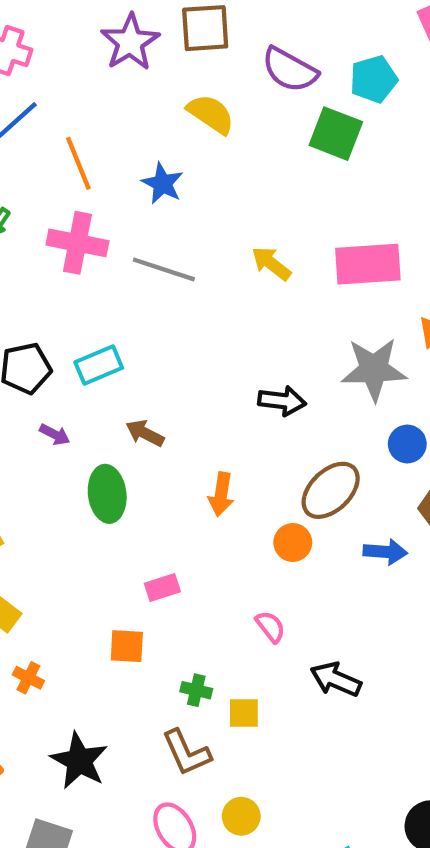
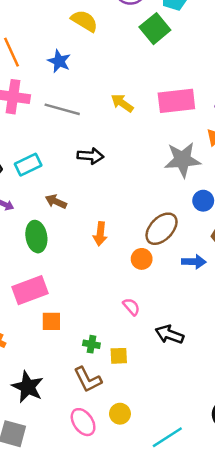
green square: (336, 134) -> (155, 29), turned 32
black arrow: (282, 401) -> (90, 156), moved
pink rectangle: (162, 588) -> (30, 290), moved, size x1.8

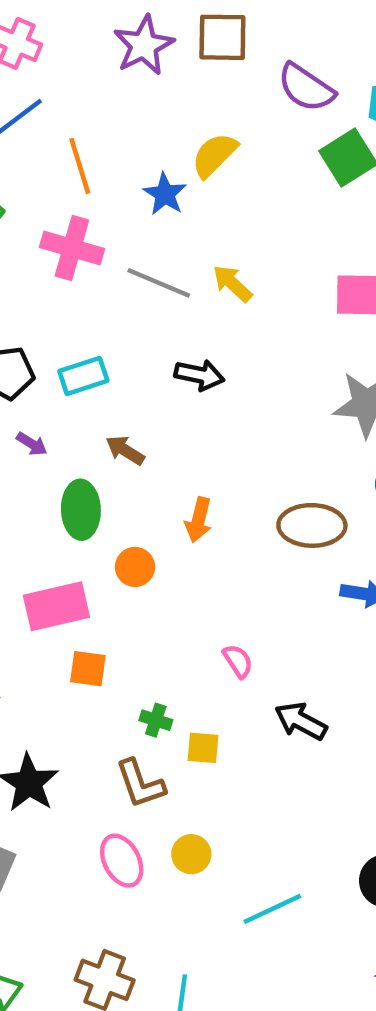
yellow semicircle: (84, 21) -> (214, 155), moved, turned -84
yellow arrow: (122, 103) -> (232, 283), moved
brown ellipse: (161, 229) -> (312, 525), turned 40
orange circle: (142, 259) -> (135, 567), moved

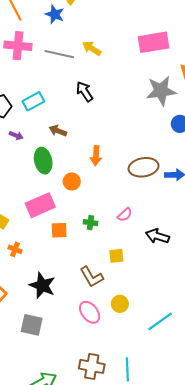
black arrow: (199, 375) -> (85, 91), turned -125
brown ellipse: (312, 525) -> (144, 167), moved
pink semicircle: (238, 661) -> (125, 215), turned 91
green cross: (156, 720) -> (90, 223), moved

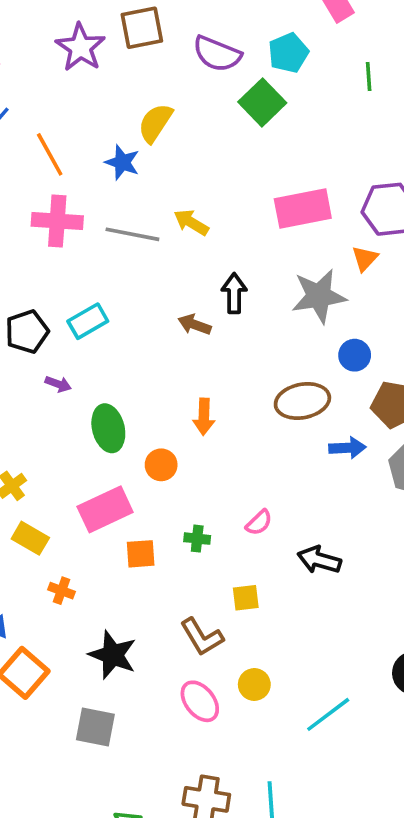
black arrow: (85, 91) -> (234, 293), moved, turned 35
brown arrow: (58, 131) -> (195, 325), moved
brown ellipse: (144, 167) -> (302, 401), moved

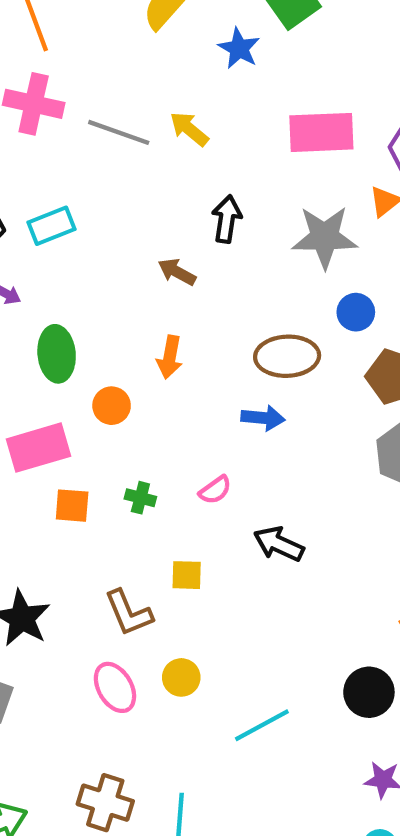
blue star: (122, 162) -> (239, 48), moved
brown arrow: (195, 325) -> (177, 272), moved
blue arrow: (347, 448) -> (263, 418), moved

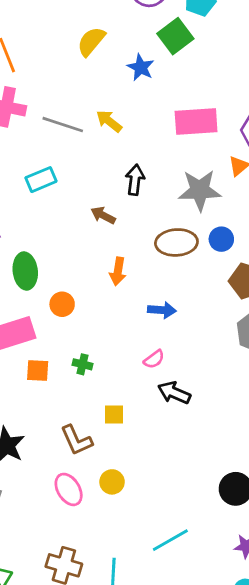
cyan rectangle: (52, 226) -> (41, 180), moved
brown ellipse: (287, 356) -> (176, 242), moved
orange arrow: (170, 357) -> (118, 271), moved
pink semicircle: (215, 490) -> (154, 359), moved
cyan line: (262, 725) -> (170, 540), moved

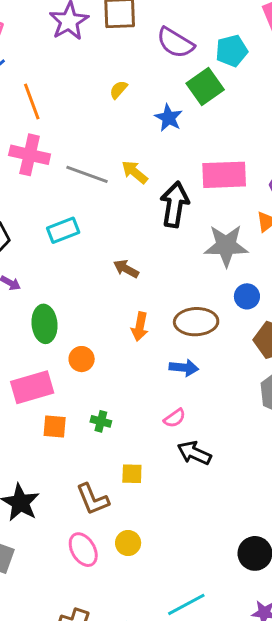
yellow semicircle: (91, 41) -> (119, 90), size x0.6
black arrow: (135, 180) -> (175, 204), moved, size x1.4
brown ellipse: (176, 242) -> (196, 322), moved

